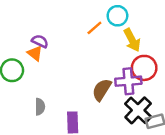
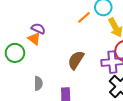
brown semicircle: (102, 90) -> (76, 60), moved

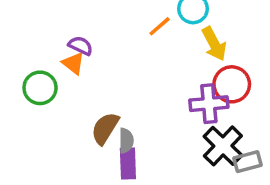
brown semicircle: (76, 60) -> (105, 128), moved
gray semicircle: (38, 83) -> (126, 141), moved

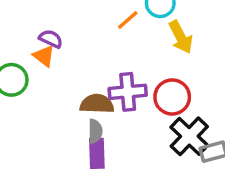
red circle: (232, 84) -> (172, 97), moved
purple cross: (209, 104) -> (128, 92), moved
brown semicircle: (105, 128) -> (97, 104), moved, turned 60

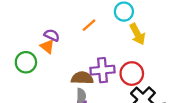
orange line: (128, 20) -> (89, 25), moved

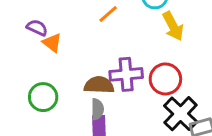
purple semicircle: (52, 35) -> (37, 28), moved
green circle: (26, 62) -> (43, 97), moved

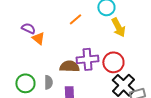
green circle: (43, 97) -> (25, 83), moved
gray semicircle: (97, 109) -> (48, 82), moved

